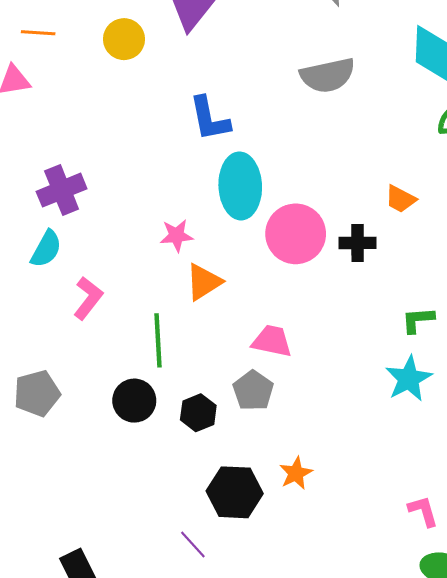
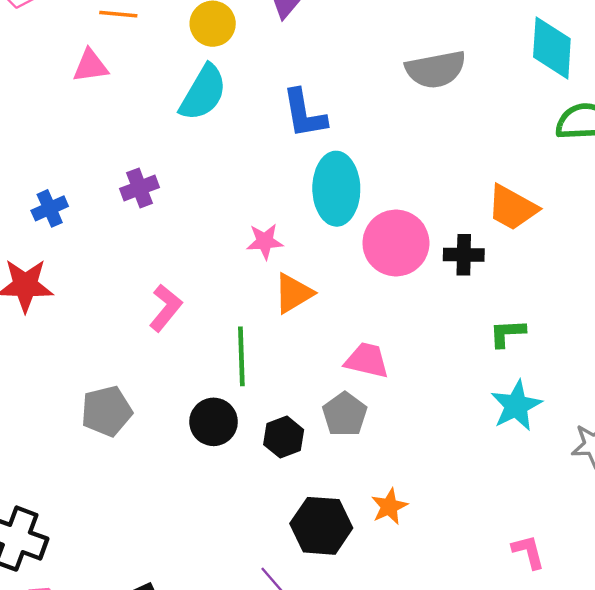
purple cross: (62, 190) -> (140, 188), size x0.7
orange trapezoid: (400, 199) -> (512, 208), size x1.5
cyan semicircle: (46, 249) -> (203, 93), moved, size x1.4
green L-shape: (418, 320) -> (507, 333), moved

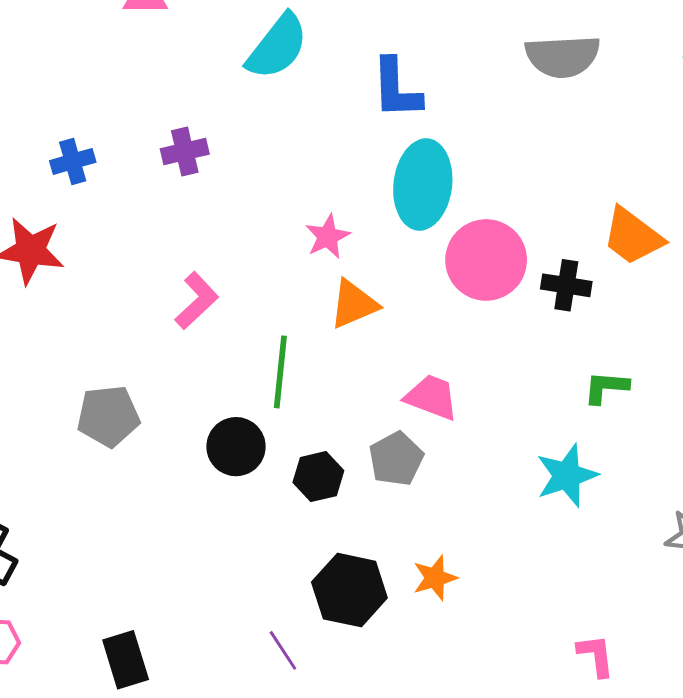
pink star: (265, 241) -> (328, 237), turned -30
cyan star: (516, 406) -> (567, 476), moved

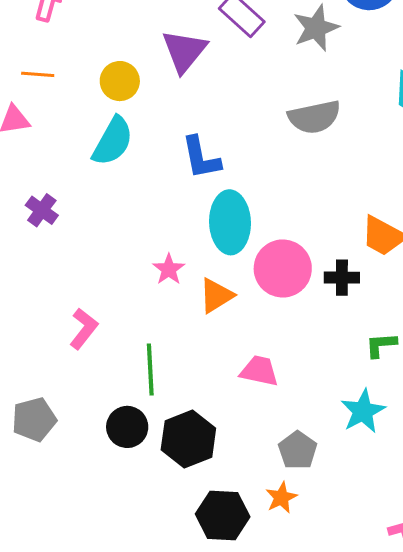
purple cross: (185, 151) -> (42, 210), moved, turned -32
orange triangle: (354, 304) -> (216, 296), moved
gray pentagon: (396, 459) -> (298, 450), moved
black hexagon: (318, 477) -> (188, 439), size x1.6

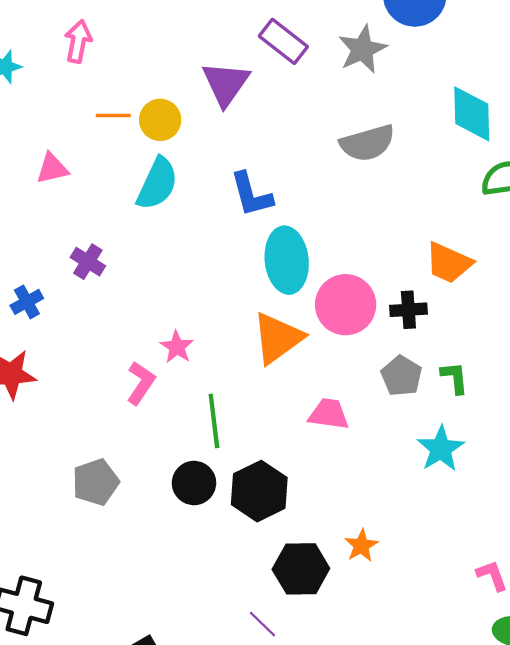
orange line: (38, 74) -> (113, 116), moved
pink star: (169, 269) -> (177, 347), moved
orange triangle: (216, 296) -> (278, 338), size x1.4
green L-shape: (381, 345) -> (455, 378), turned 92
gray pentagon: (298, 450) -> (402, 376), moved

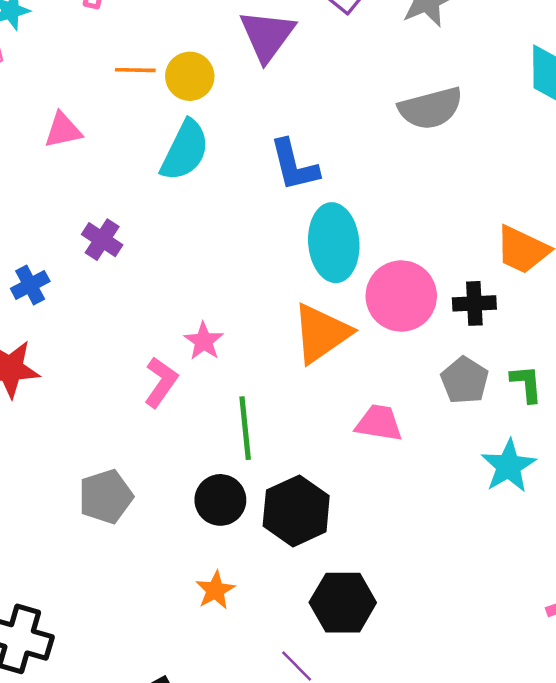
orange star: (361, 546) -> (215, 590), moved

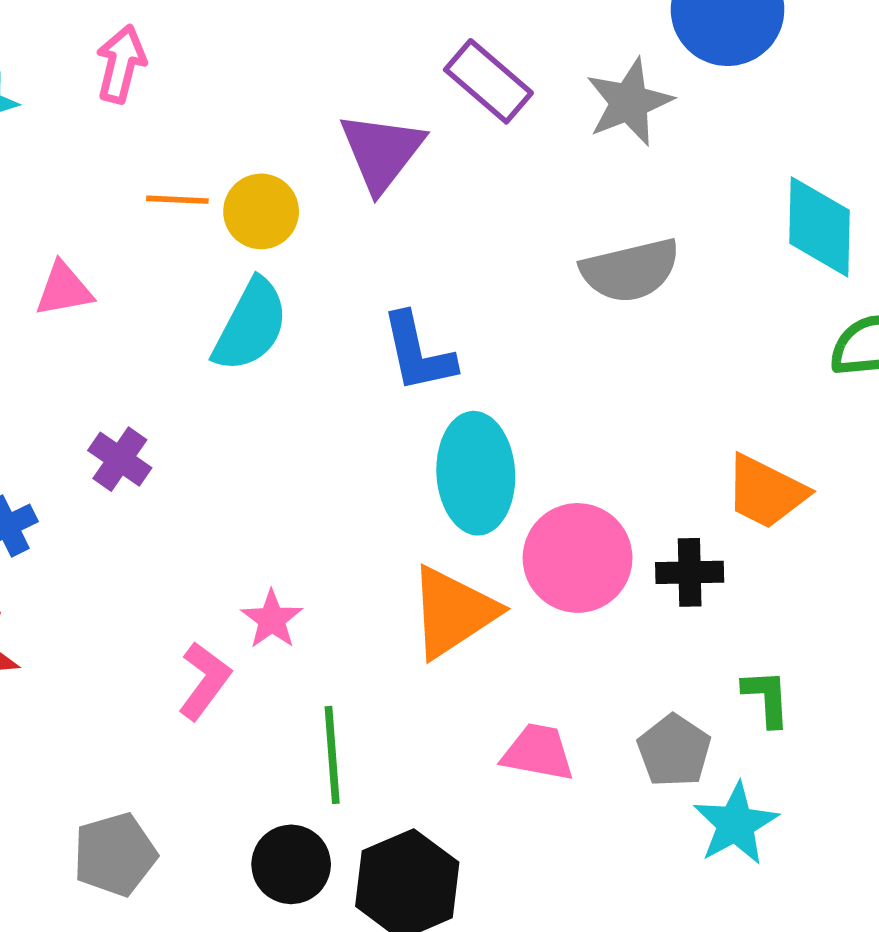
gray pentagon: (465, 380) -> (674, 751), moved

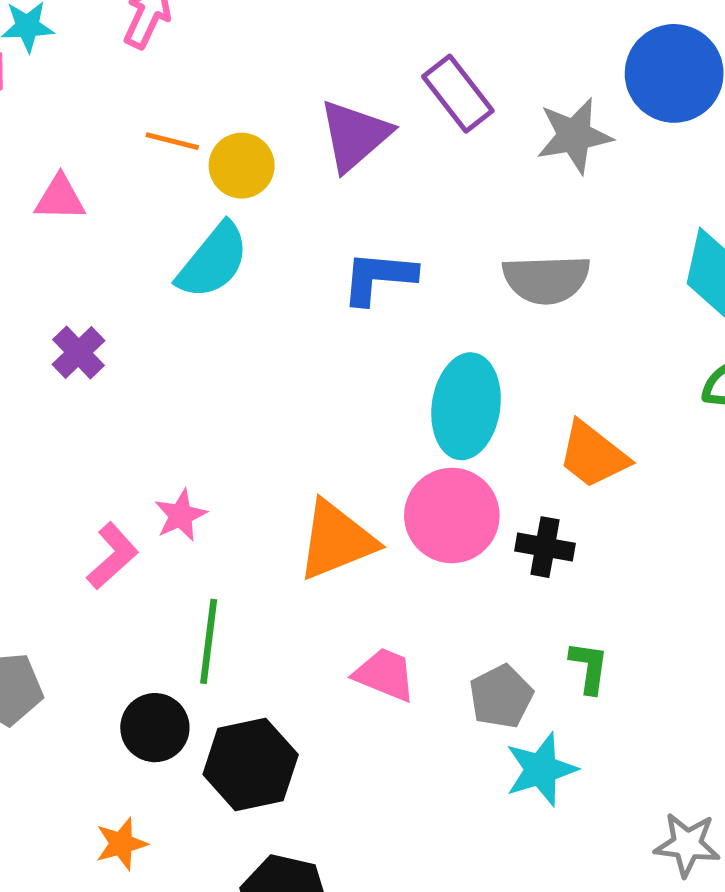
blue L-shape: (418, 353) -> (378, 277), moved, turned 96
cyan ellipse: (476, 473) -> (466, 406), moved
orange trapezoid: (766, 492) -> (593, 455), moved

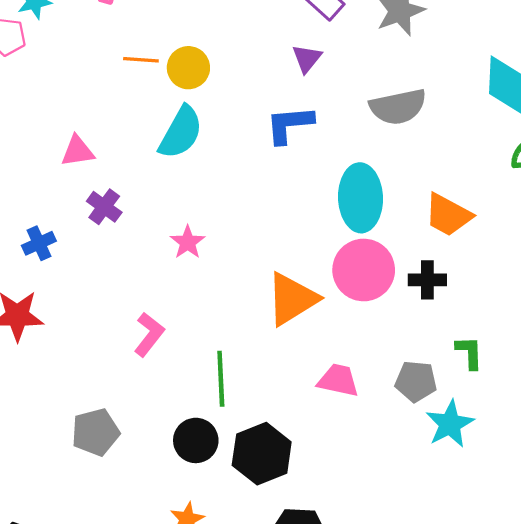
purple triangle: (355, 135) -> (307, 58), moved, size x0.6
pink triangle: (60, 198) -> (78, 151), moved
pink star: (181, 515) -> (188, 242), moved
gray pentagon: (501, 696) -> (416, 381), turned -30

